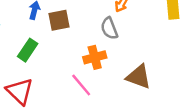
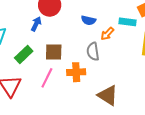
brown square: (59, 20) -> (54, 52), moved
pink line: (81, 85) -> (47, 78), moved, turned 54

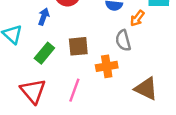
blue arrow: (36, 24) -> (44, 17), moved
pink line: (47, 78) -> (74, 90), moved

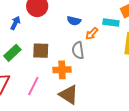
brown triangle: (146, 89) -> (69, 95), moved

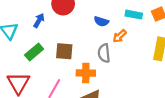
cyan rectangle: (111, 22) -> (134, 15), moved

